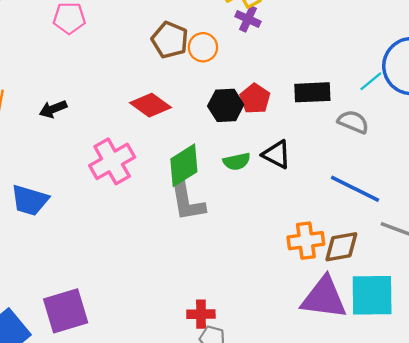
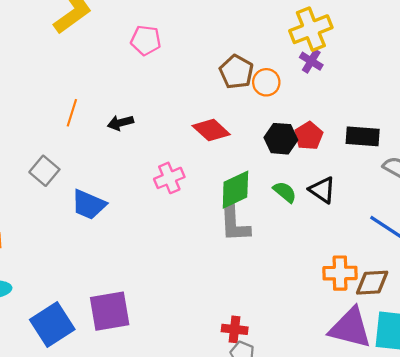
pink cross: (112, 161) -> (169, 178), size x0.7
green semicircle: (237, 161) -> (285, 192), turned -135

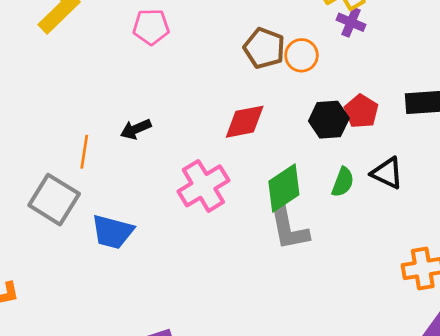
orange line: (72, 113) -> (84, 152), moved
red diamond: (211, 130) -> (245, 122), turned -45
gray square: (44, 171) -> (54, 200), size x1.4
pink cross: (169, 178) -> (203, 186), size x1.4
green semicircle: (285, 192) -> (343, 182), turned 80

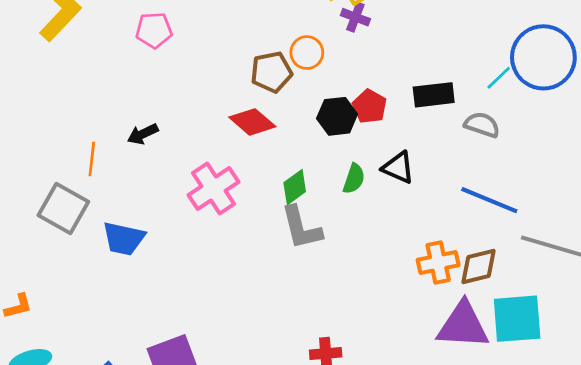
brown pentagon: (264, 48) -> (271, 72), moved, turned -30
red diamond: (245, 122) -> (252, 122), turned 54
green diamond: (284, 188) -> (295, 187), size x0.7

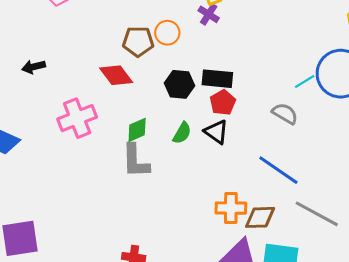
black rectangle: (434, 95) -> (217, 79), moved
red pentagon: (369, 106) -> (223, 102), moved

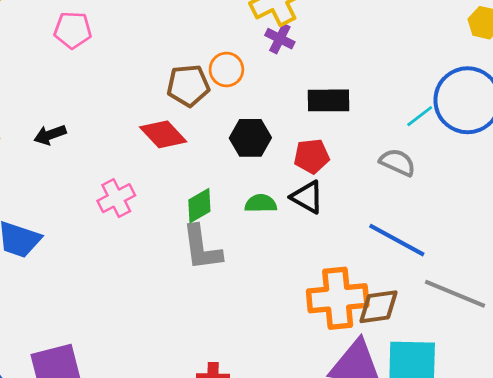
black rectangle: (217, 79) -> (328, 100), moved
red pentagon: (223, 102) -> (312, 156), turned 30
pink cross: (77, 118) -> (116, 198), size x0.7
green semicircle: (182, 133) -> (261, 203), turned -115
orange cross: (231, 208) -> (338, 298), size x1.4

